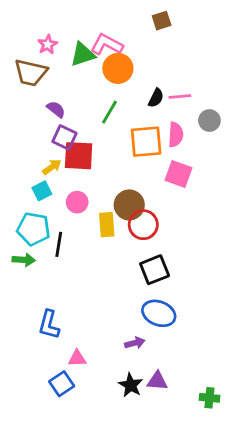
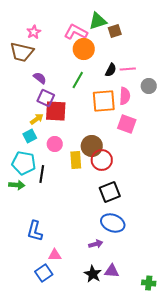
brown square: (162, 21) -> (115, 31), moved
green triangle: (83, 54) -> (98, 21), moved

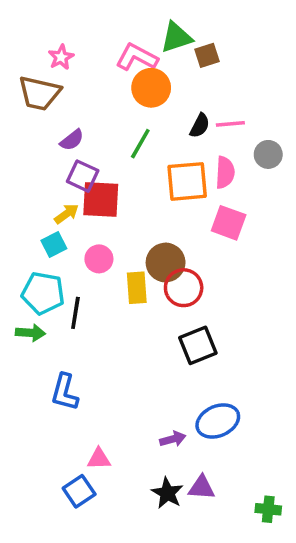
purple semicircle: (40, 78) -> (72, 140), turned 104
blue ellipse: (113, 223) -> (218, 421), moved, turned -45
blue L-shape: (35, 231) -> (65, 392), moved

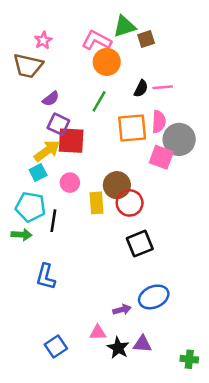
gray circle: (268, 154) -> (179, 139), moved, size x1.6
yellow arrow: (66, 214) -> (47, 151), size x1.5
pink triangle: (99, 459) -> (98, 333), moved

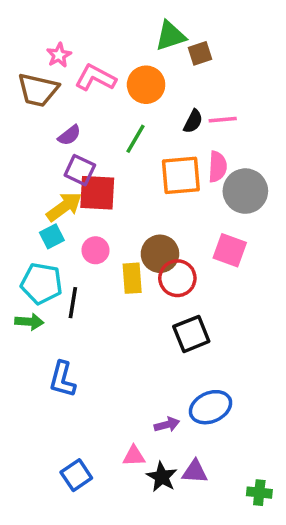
pink L-shape: (97, 40) -> (95, 78), moved
pink square: (161, 157) -> (230, 250), moved

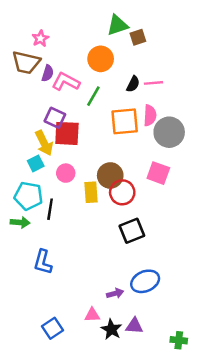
pink L-shape: (95, 78) -> (66, 82), moved
purple semicircle: (69, 135) -> (48, 73), moved, turned -35
yellow arrow: (64, 207) -> (44, 143), turned 100

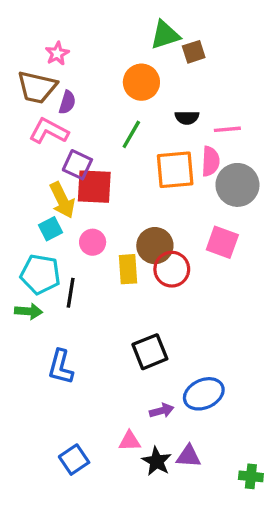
pink L-shape: (66, 82) -> (49, 131), moved
pink line: (154, 83) -> (227, 129), moved
black semicircle: (133, 84) -> (187, 118), turned 63
black square: (132, 231) -> (150, 352), moved

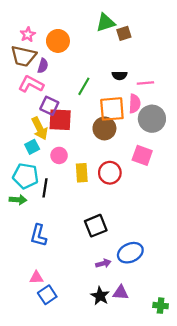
pink star: (57, 54) -> (28, 34), moved
orange circle: (141, 82) -> (58, 41), moved
brown circle: (155, 246) -> (104, 128), moved
pink triangle: (130, 441) -> (36, 278), moved

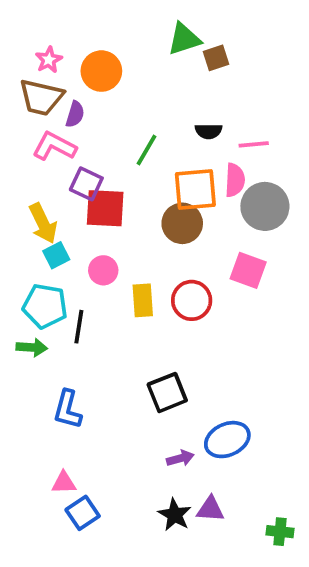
yellow arrow: (40, 128) -> (43, 223), moved

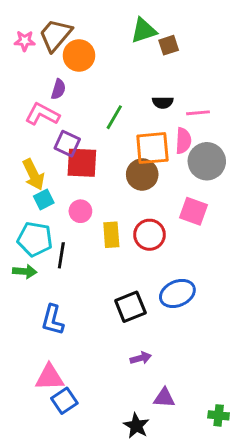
pink star: (49, 60) -> (25, 41), moved, turned 30
brown trapezoid: (41, 97) -> (55, 35), moved, turned 117
blue ellipse: (227, 440) -> (177, 293), moved
pink triangle: (64, 483) -> (50, 377), size x1.5
black star: (175, 515) -> (136, 426), moved

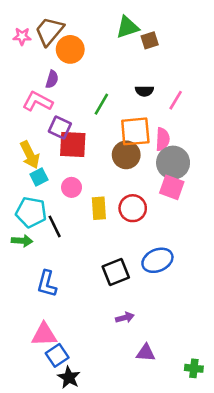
pink line: (198, 113) -> (176, 100), turned -54
pink semicircle: (183, 141) -> (163, 139), moved
gray circle: (207, 161) -> (173, 163), moved
black line: (61, 255) -> (55, 226), turned -35
black star: (136, 426) -> (69, 377), moved

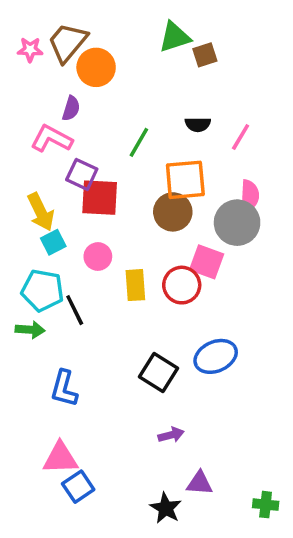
pink semicircle: (163, 139) -> (250, 196), moved
pink square: (172, 187) -> (207, 262), moved
black square: (116, 272) -> (159, 372), turned -36
black star: (69, 377) -> (166, 508), moved

